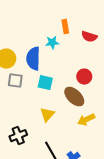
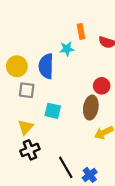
cyan square: (45, 83) -> (53, 111), moved
brown ellipse: (74, 97) -> (91, 108), turned 55
yellow triangle: (47, 115) -> (26, 127), moved

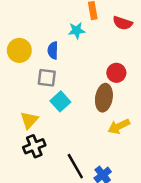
blue semicircle: (46, 66) -> (53, 50), size x0.6
gray square: (27, 90) -> (47, 78), moved
cyan square: (53, 111) -> (60, 101), turned 35

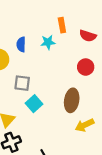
blue semicircle: (53, 50) -> (21, 44), moved
red circle: (116, 73) -> (86, 67), moved

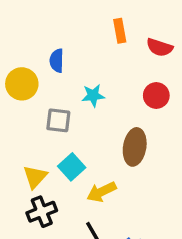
cyan star: (48, 42) -> (93, 95), moved
cyan square: (34, 104) -> (72, 167), moved
yellow arrow: (85, 125) -> (101, 192), moved

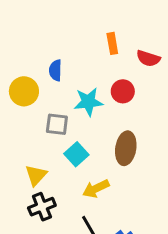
cyan star: (93, 95) -> (88, 102), size x1.4
red circle: (156, 95) -> (123, 91), moved
cyan square: (72, 167) -> (76, 154), moved

